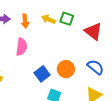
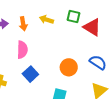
green square: (67, 19) -> (74, 16), moved
blue square: (42, 74) -> (30, 74), moved

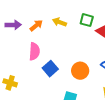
orange arrow: (23, 24) -> (36, 25), turned -120
blue square: (30, 74) -> (50, 69), moved

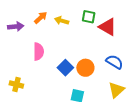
orange arrow: (36, 25) -> (41, 18), moved
blue square: (50, 69) -> (65, 68), moved

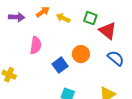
blue semicircle: (114, 62) -> (116, 58), moved
orange circle: (85, 68) -> (81, 54), moved

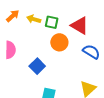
green square: (90, 18) -> (52, 22), moved
orange circle: (81, 54) -> (59, 42), moved

